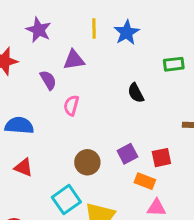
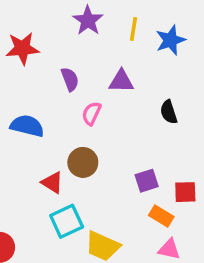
purple star: (39, 30) -> (88, 21), moved
purple triangle: (74, 60) -> (121, 81), moved
brown circle: (87, 162) -> (83, 162), moved
red triangle: (24, 167) -> (52, 183), moved

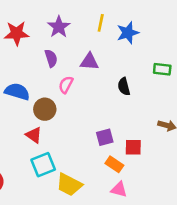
purple star: (88, 21) -> (59, 27), moved
brown circle: (83, 162) -> (45, 109), moved

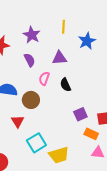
blue star: (128, 33) -> (87, 41), moved
black semicircle: (124, 87) -> (65, 85), moved
red triangle: (34, 135) -> (18, 121), moved, turned 32
yellow trapezoid: (69, 185) -> (59, 155), turned -35

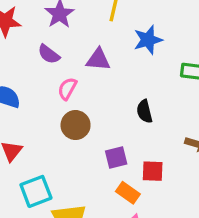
purple semicircle: (30, 60) -> (49, 54), turned 144
black semicircle: (65, 85) -> (144, 111), moved
brown circle: (31, 100) -> (76, 125), moved

